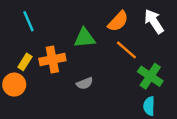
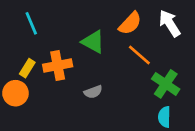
green triangle: (85, 38) -> (93, 42), turned 35

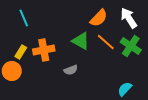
green triangle: (93, 42) -> (81, 41), moved
green cross: (166, 84) -> (131, 46), moved
cyan semicircle: (164, 117) -> (125, 89), turned 42

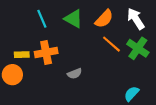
cyan line: (24, 18) -> (42, 19), moved
green triangle: (81, 41) -> (74, 19), moved
yellow rectangle: (21, 52) -> (22, 55), turned 56

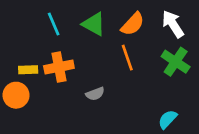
orange line: (111, 44) -> (127, 58), moved, turned 30

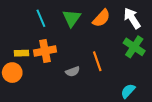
green triangle: (94, 24) -> (72, 18), turned 36
orange line: (127, 58) -> (97, 61), moved

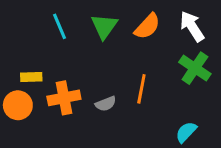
orange cross: (45, 51) -> (64, 98), moved
orange line: (97, 61) -> (141, 89), turned 30

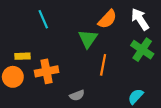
green triangle: (104, 26) -> (88, 39), moved
gray semicircle: (106, 104) -> (77, 95), moved

